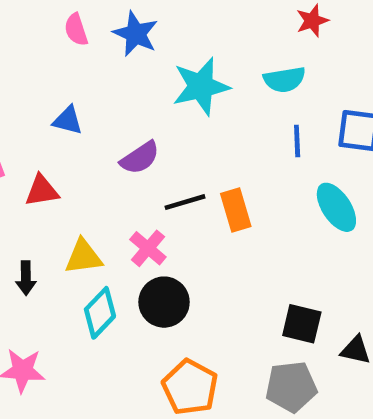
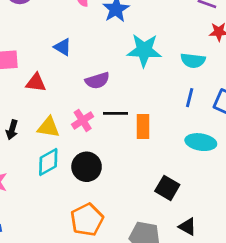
cyan ellipse: (336, 207) -> (201, 142), turned -64
pink cross: (148, 248) -> (83, 120), moved
black square: (302, 324) -> (167, 188), moved

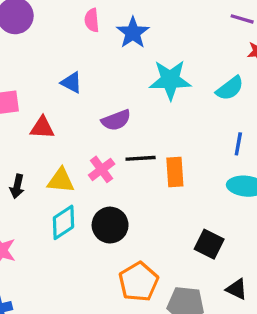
cyan semicircle: (193, 60) -> (230, 88), turned -40
blue line: (190, 98) -> (238, 144), moved
orange pentagon: (87, 220) -> (139, 282), moved

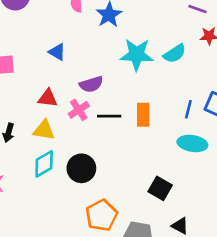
cyan semicircle: (230, 88) -> (175, 54), moved
red triangle: (42, 128) -> (48, 98), moved
pink cross: (102, 169) -> (79, 110), moved
orange rectangle: (175, 172) -> (143, 115), moved

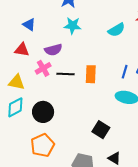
cyan star: (137, 55) -> (73, 26), moved, size x0.7
red triangle: (48, 98) -> (22, 50), moved
orange pentagon: (102, 215) -> (43, 145), moved

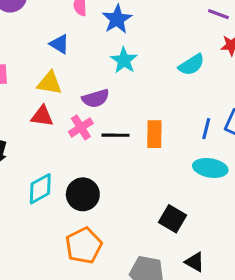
blue triangle: (29, 24) -> (59, 44), moved
cyan star: (73, 26) -> (124, 60), turned 30
red triangle: (22, 50) -> (42, 116), moved
yellow triangle: (17, 82) -> (50, 83), moved

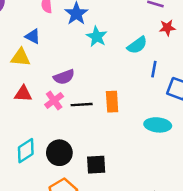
cyan star: (124, 60) -> (97, 37), moved
yellow triangle: (50, 83) -> (21, 57), moved
blue line: (206, 129) -> (154, 69), moved
black square: (173, 219) -> (96, 165), moved, turned -30

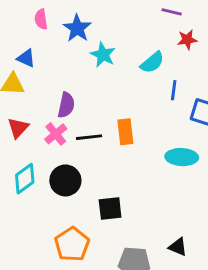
purple semicircle: (64, 77) -> (66, 105), turned -55
red triangle: (23, 94) -> (18, 128), turned -48
cyan diamond: (26, 151) -> (25, 179), moved
black circle: (59, 153) -> (65, 180), moved

